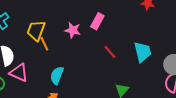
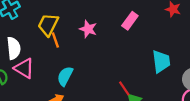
pink rectangle: (97, 21) -> (130, 21), moved
red line: (110, 52) -> (124, 88), moved

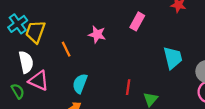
yellow trapezoid: (48, 25) -> (35, 32), moved
red line: (124, 88) -> (128, 87), moved, turned 49

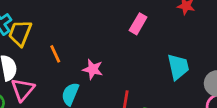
pink star: (97, 34) -> (93, 69), moved
pink triangle: (39, 81) -> (23, 90), turned 45

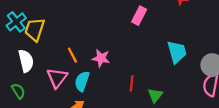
orange line: (55, 54) -> (72, 55), moved
pink triangle: (23, 90) -> (57, 78), moved

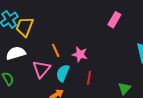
white semicircle: (26, 61) -> (16, 53), turned -96
red line: (132, 83) -> (89, 78), moved

